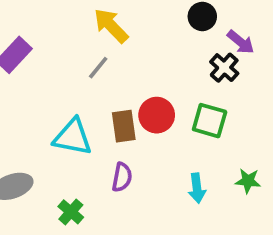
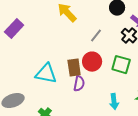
gray line: (98, 68) -> (96, 36), moved
purple semicircle: (122, 177) -> (79, 84), moved

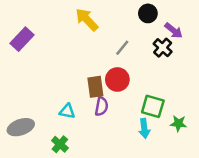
green square: (121, 65) -> (153, 106), moved
cyan triangle: (46, 74) -> (67, 111), moved, size x0.6

